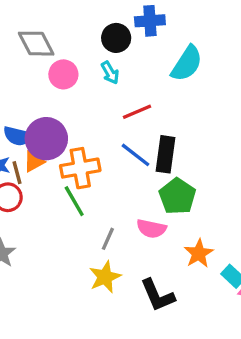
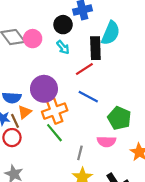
pink circle: (63, 74) -> (33, 39), moved
purple circle: (46, 139) -> (44, 89), moved
black rectangle: (165, 154) -> (95, 48), moved

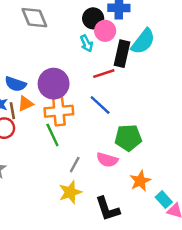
pink circle: (33, 39) -> (105, 31), moved
green pentagon: (119, 118) -> (128, 138), turned 30

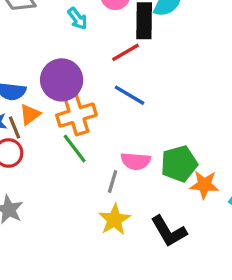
cyan arrow: (86, 43) -> (78, 19), moved
green pentagon: (128, 138) -> (179, 164), moved
pink semicircle: (107, 160) -> (136, 161), moved
orange star: (140, 181) -> (204, 185), turned -30

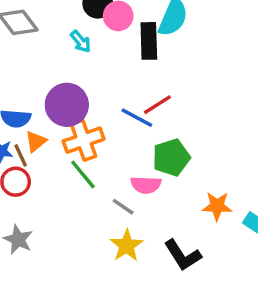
red line: (126, 52) -> (157, 105), moved
green pentagon: (179, 164) -> (171, 158), moved
gray line: (113, 182) -> (123, 207), turned -70

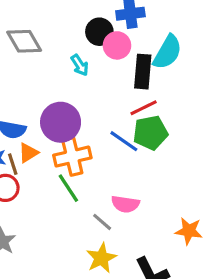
red line: (157, 105) -> (144, 108), moved
green pentagon: (171, 158) -> (150, 133), moved

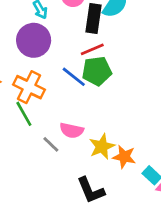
purple circle: (61, 122) -> (34, 40), moved
orange cross: (72, 157) -> (29, 87), turned 36
yellow star: (101, 258) -> (102, 146), moved

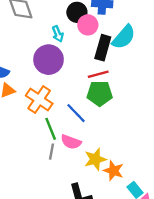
blue line: (74, 77) -> (76, 113), moved
green line: (24, 114) -> (51, 129), moved
gray line: (51, 144) -> (51, 152), turned 49

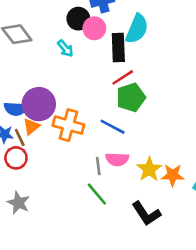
purple circle: (49, 60) -> (39, 104), moved
green line: (51, 129) -> (97, 194), moved
gray line: (51, 152) -> (98, 166), moved

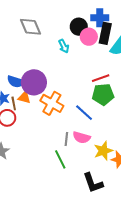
black rectangle: (118, 47) -> (105, 33), moved
orange triangle: (31, 126) -> (24, 97), turned 40

